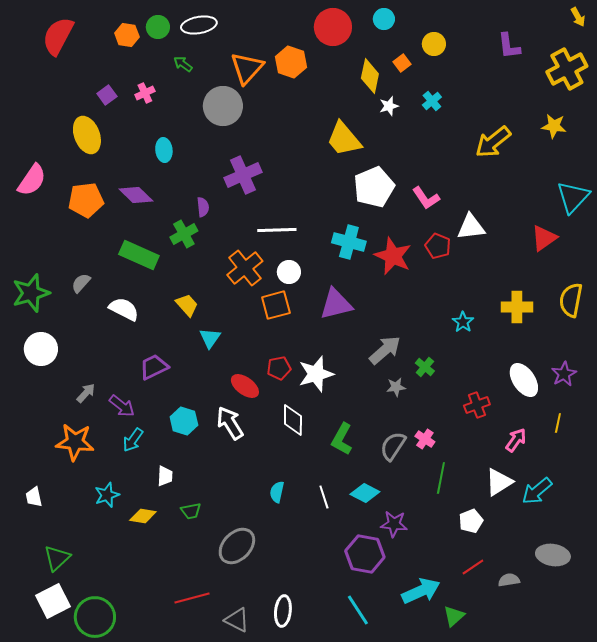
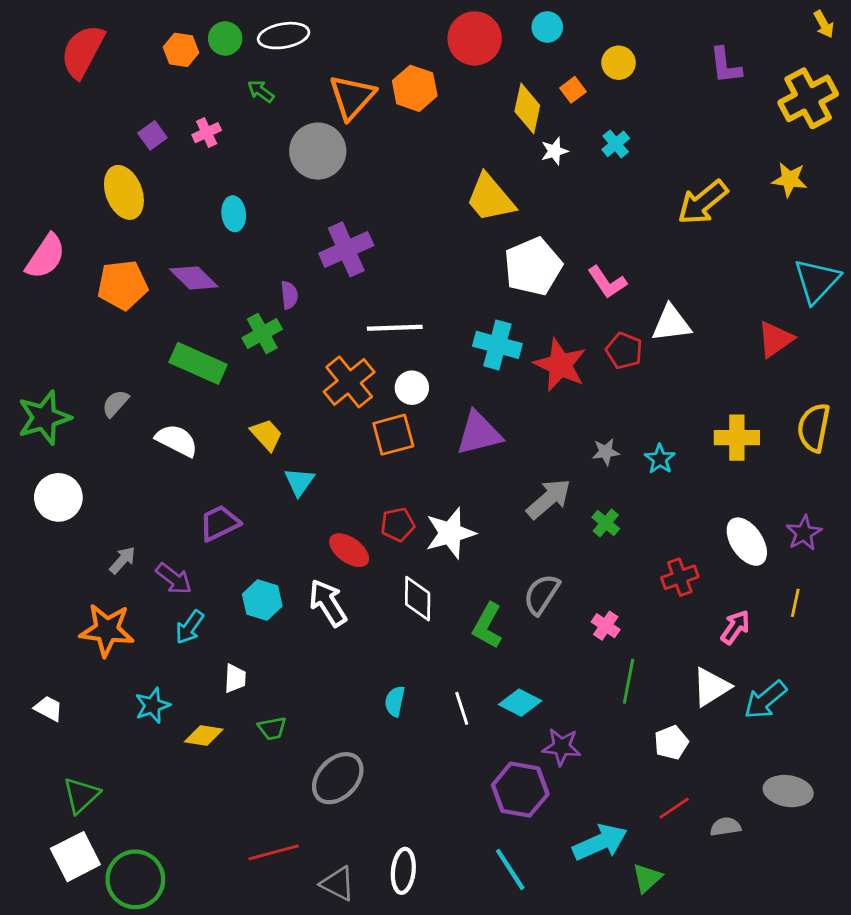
gray star: (396, 387) -> (606, 452), moved
gray semicircle: (393, 446) -> (542, 594), moved
white trapezoid: (34, 497) -> (48, 708), turned 130

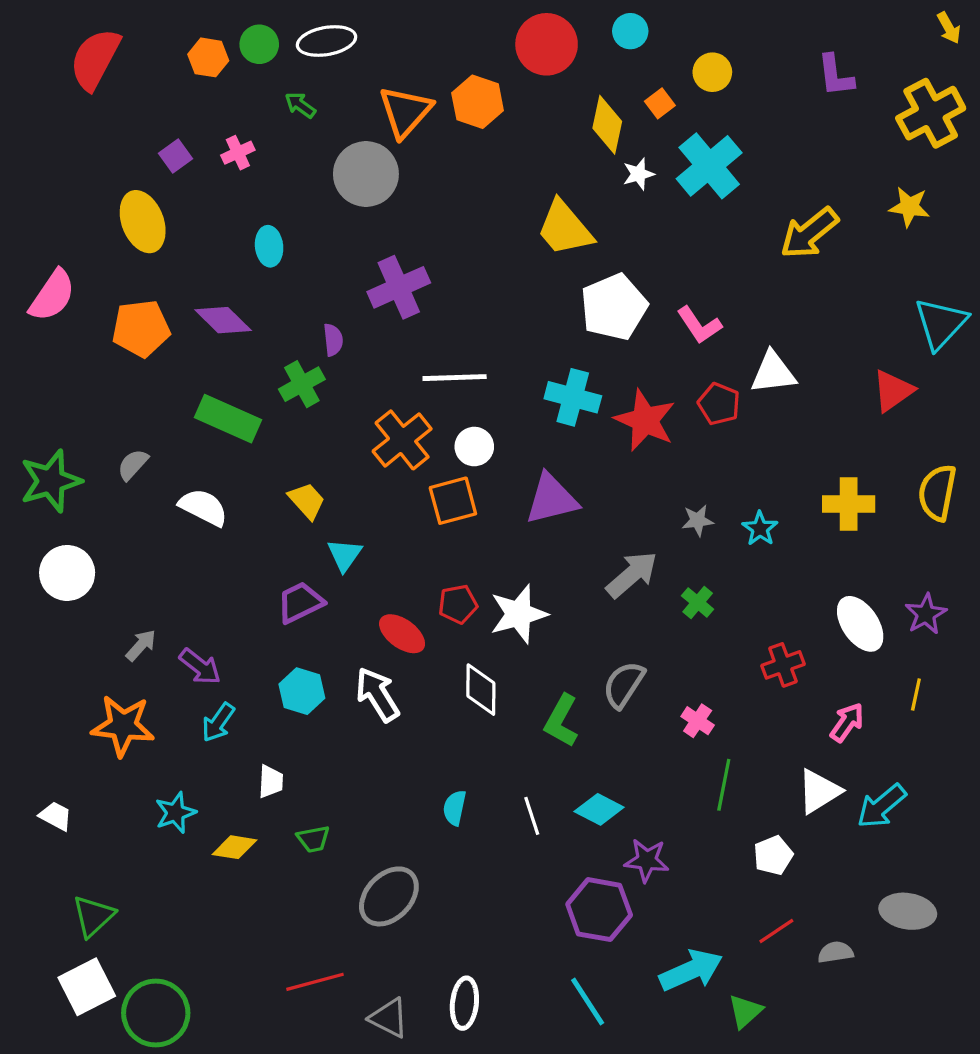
cyan cross: (616, 144) -> (709, 166), size x2.0
purple trapezoid: (219, 523) -> (300, 603), moved

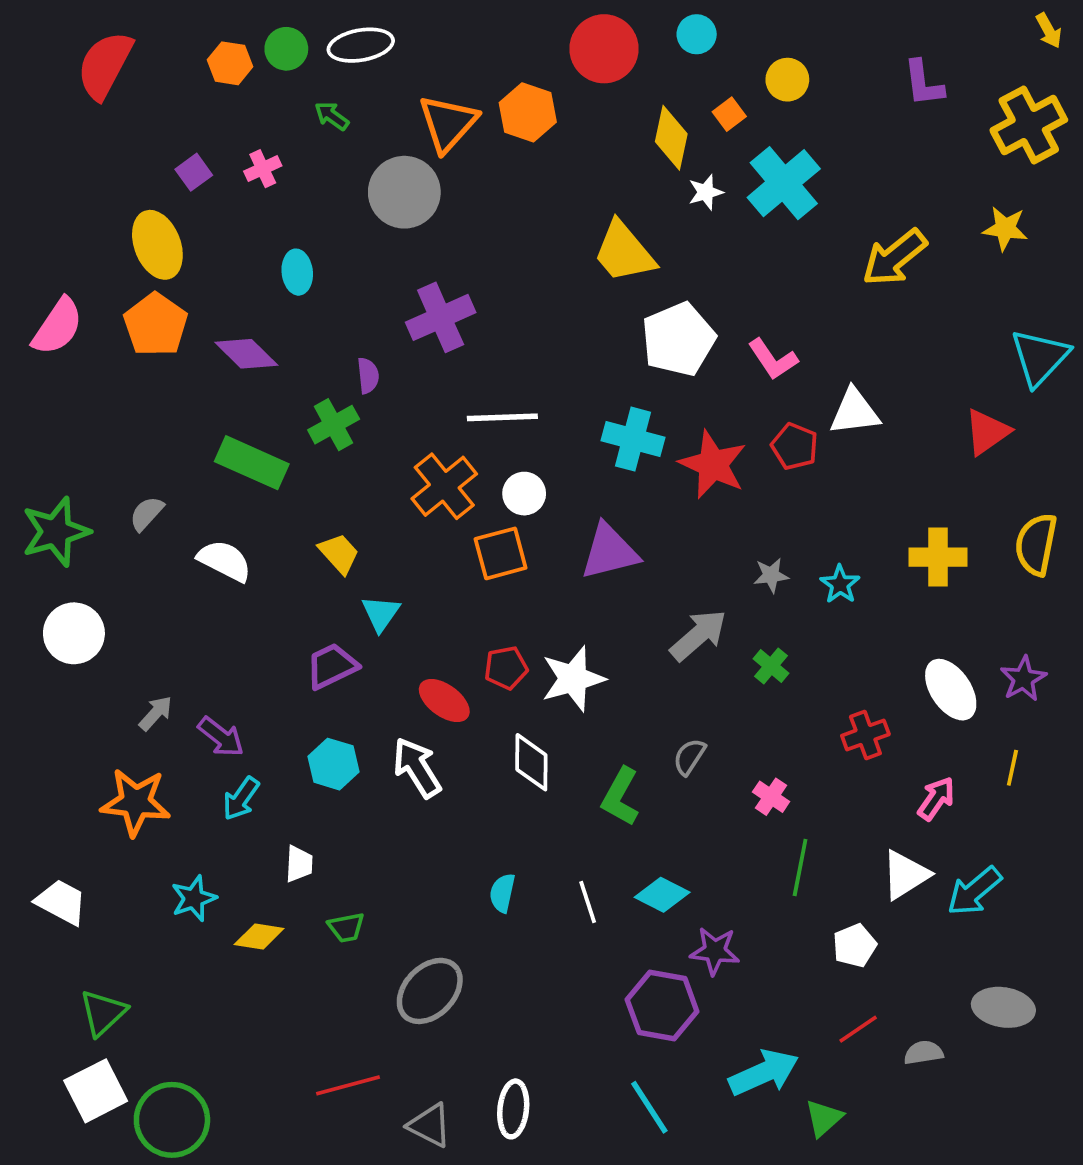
orange pentagon: (141, 328) -> (156, 325), moved, turned -30
gray semicircle: (624, 685) -> (689, 757), size x0.7
white trapezoid: (56, 816) -> (61, 902), size x1.4

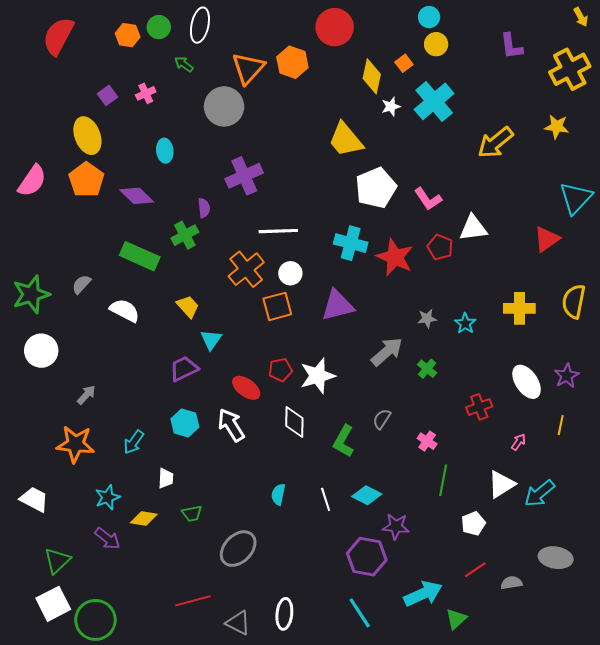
cyan circle: (697, 34) -> (429, 17), moved
white ellipse: (361, 45) -> (200, 25), turned -68
purple arrow: (221, 737) -> (108, 539), moved
pink arrow: (936, 799) -> (518, 442), size x0.7

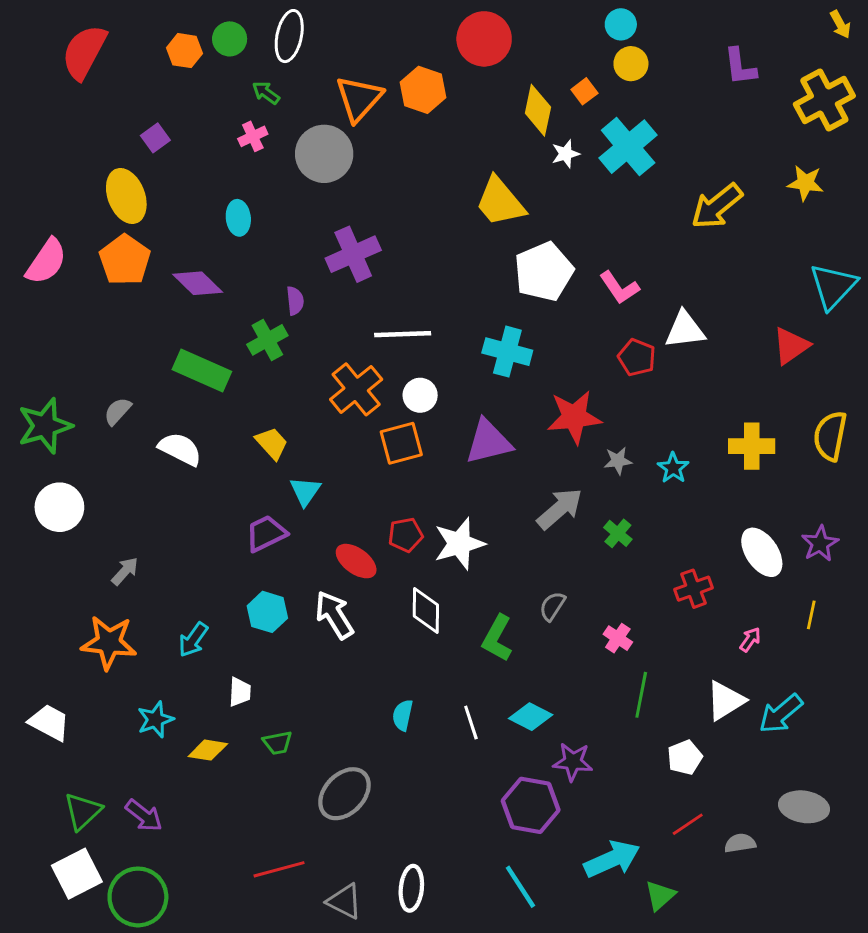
pink cross: (146, 93) -> (253, 136), moved
red star: (395, 257) -> (574, 417), moved, turned -30
purple arrow: (108, 539) -> (144, 816), moved

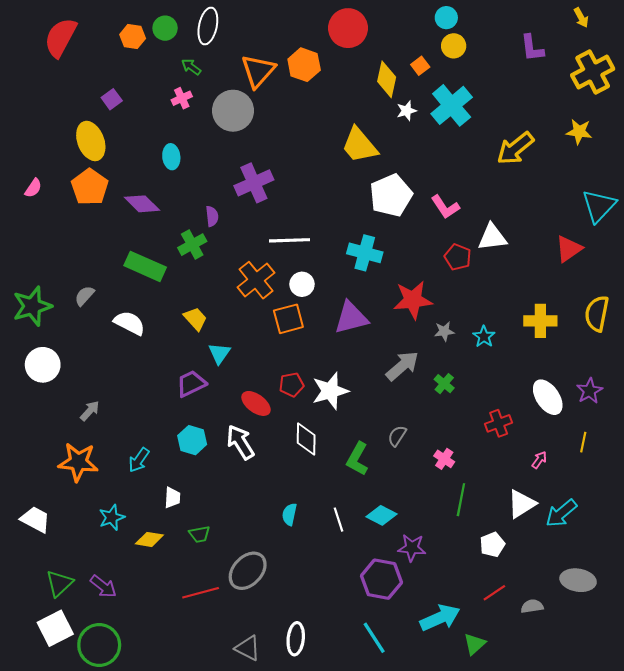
yellow arrow: (840, 24) -> (581, 18), moved
pink semicircle: (46, 261) -> (33, 188), size x0.6
red line: (279, 869) -> (201, 593), moved

